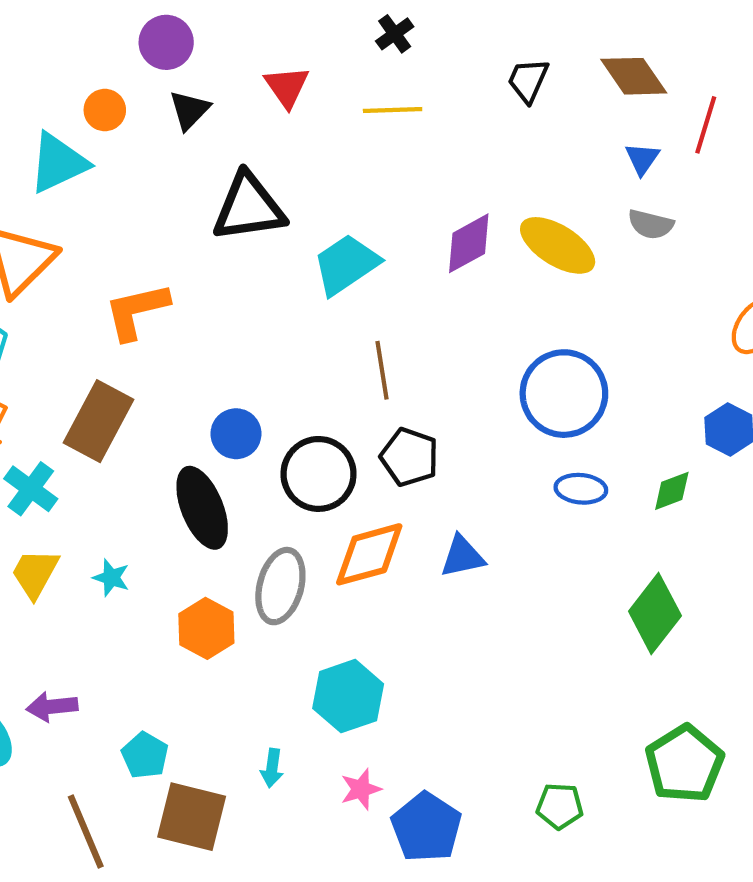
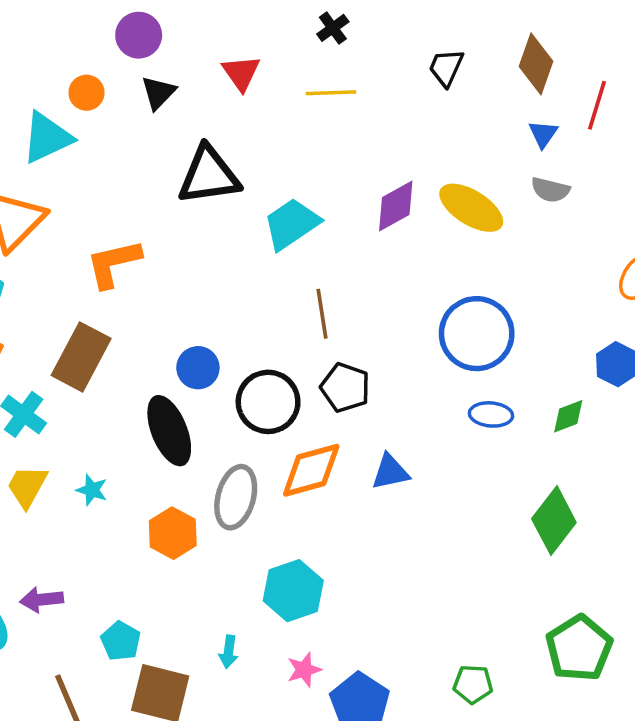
brown diamond: (634, 76) -> (536, 64), turned 54

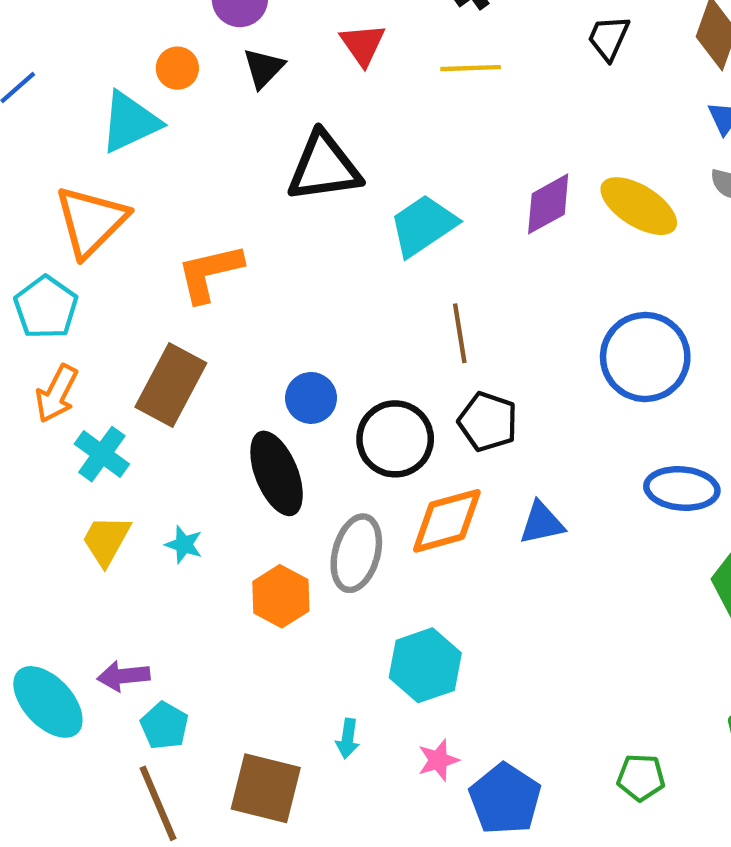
blue ellipse: (491, 414) -> (682, 489), moved, size x1.4
cyan pentagon: (121, 641) -> (164, 726), moved

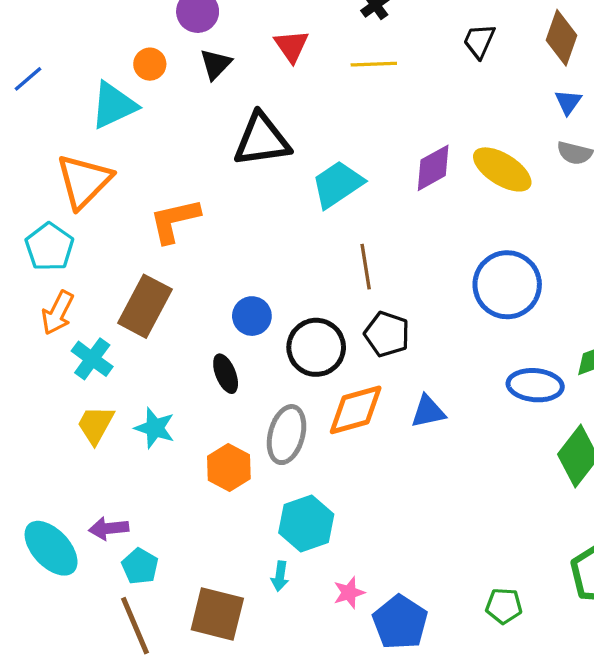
black ellipse: (277, 473) -> (226, 374), size x0.6
cyan star: (184, 545) -> (155, 428), size x1.4
cyan hexagon: (425, 665) -> (306, 523), moved

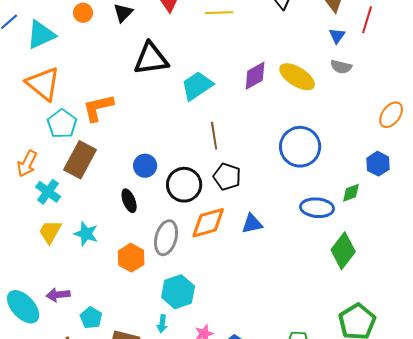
cyan triangle: (114, 105) -> (41, 35), moved
orange triangle: (84, 181) -> (43, 84), turned -36
cyan pentagon: (49, 247) -> (62, 124), moved
cyan pentagon: (140, 566) -> (91, 318), moved

